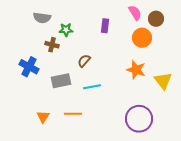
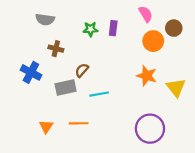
brown circle: (156, 19) -> (174, 28), moved
green star: (66, 30) -> (90, 29), moved
brown semicircle: (84, 61) -> (82, 70), moved

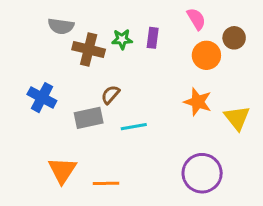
brown cross: (56, 49) -> (89, 49), moved, size x1.5
orange line: (79, 123) -> (106, 183), moved
orange triangle: (46, 127) -> (62, 170), size x1.5

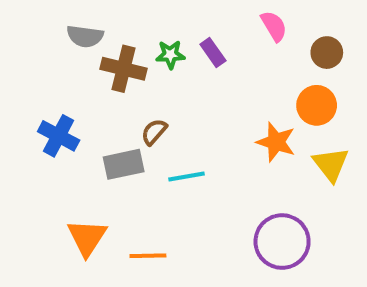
purple rectangle: (153, 38) -> (213, 53), turned -42
orange circle: (206, 55) -> (317, 105), moved

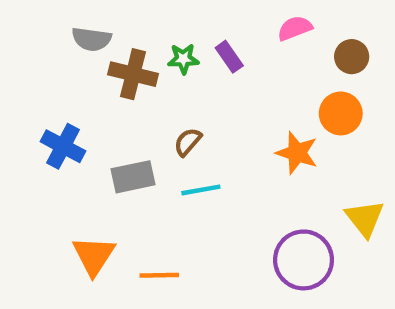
pink semicircle: (274, 26) -> (295, 28), turned -80
brown semicircle: (154, 132) -> (188, 142), moved
yellow triangle: (331, 164) -> (365, 218), moved

